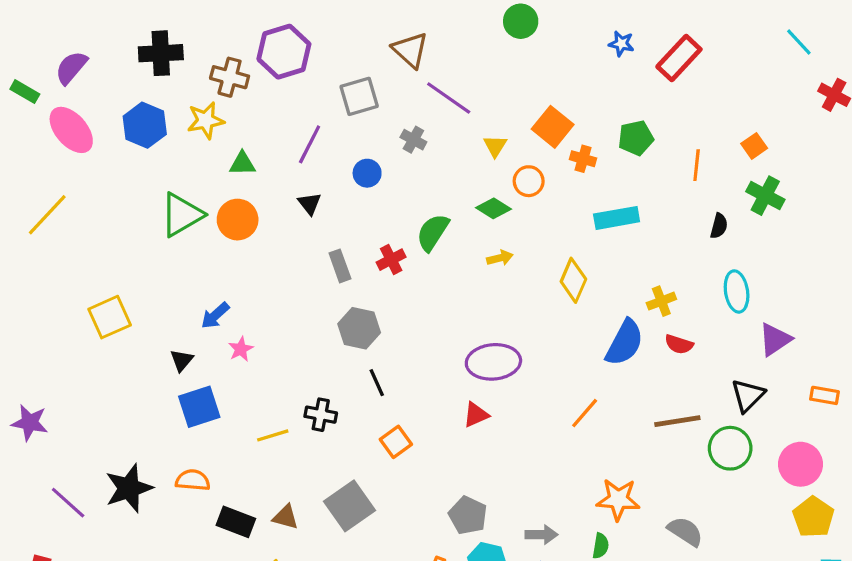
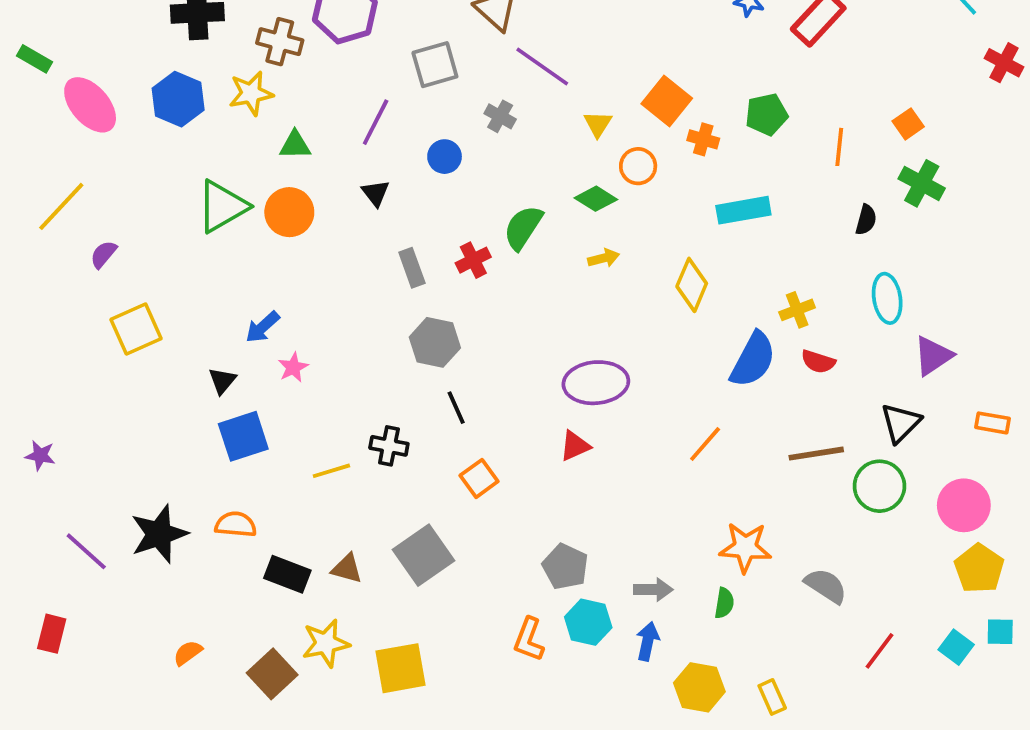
purple semicircle: (71, 68) -> (103, 254), moved, size x0.7
purple star: (30, 423) -> (40, 455), size x0.7

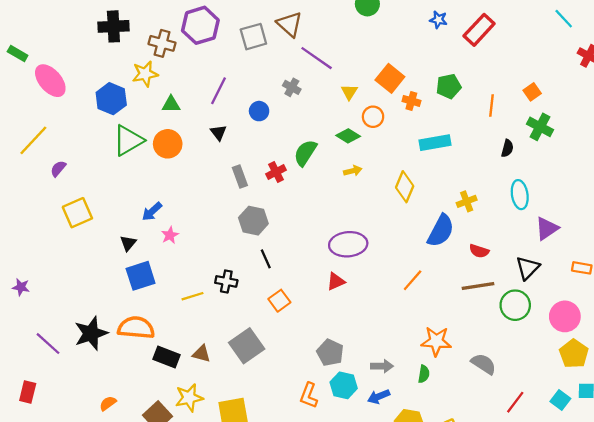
gray square: (435, 65) -> (253, 37), moved
blue hexagon: (178, 99) -> (111, 99), moved
red semicircle: (818, 362) -> (479, 251), moved
orange semicircle: (236, 524) -> (136, 328), size x1.5
blue arrow: (648, 641) -> (379, 397), turned -125

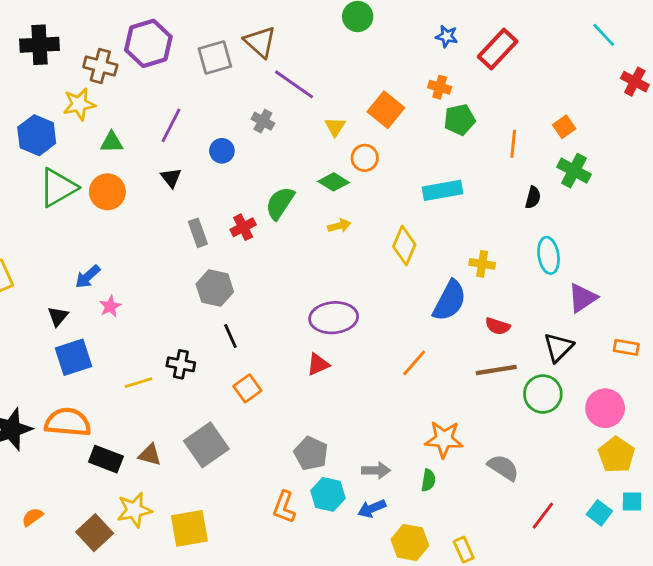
orange cross: (411, 101) -> (440, 87), moved
yellow cross: (467, 201) -> (482, 264), turned 30

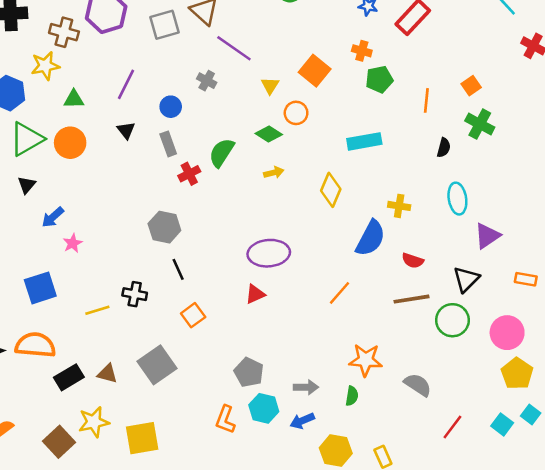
gray rectangle: (198, 233) -> (168, 144), moved
black triangle: (58, 316) -> (27, 185), moved
black rectangle: (106, 459) -> (69, 377), turned -52
cyan square: (632, 501) -> (531, 415), turned 36

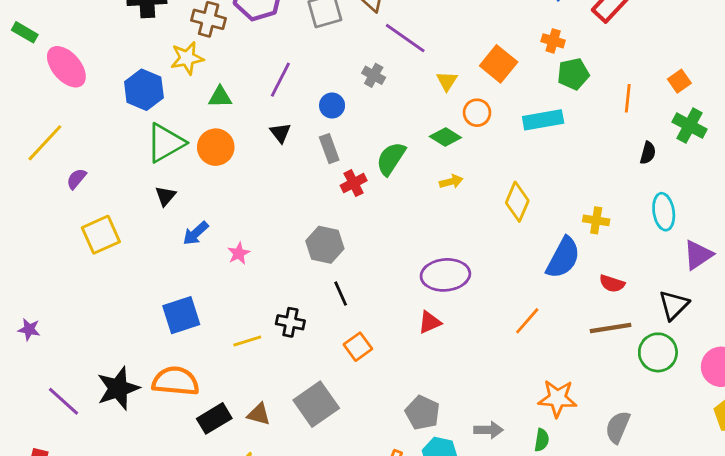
cyan rectangle: (364, 141) -> (543, 120), moved
pink star: (73, 243) -> (239, 253), moved
gray semicircle: (418, 385) -> (618, 427), turned -100

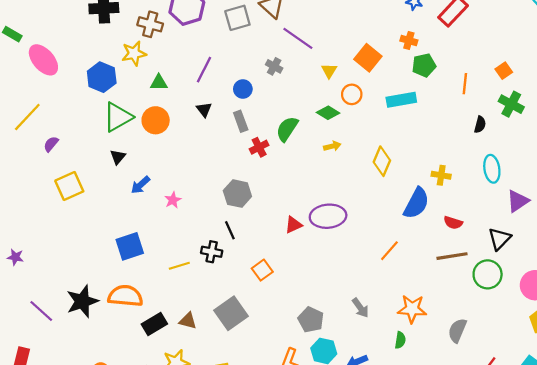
black line: (341, 294) -> (230, 230), moved
red triangle: (430, 322) -> (294, 225), moved
gray arrow: (489, 430) -> (360, 308), moved, turned 54

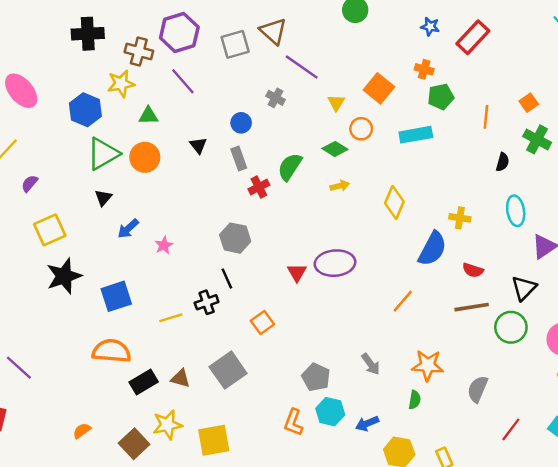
purple line: (204, 70) -> (183, 81), moved, turned -68
red triangle: (294, 225) -> (297, 273), turned -36
black cross: (212, 252) -> (207, 302), turned -30
black star: (82, 301) -> (64, 276), moved

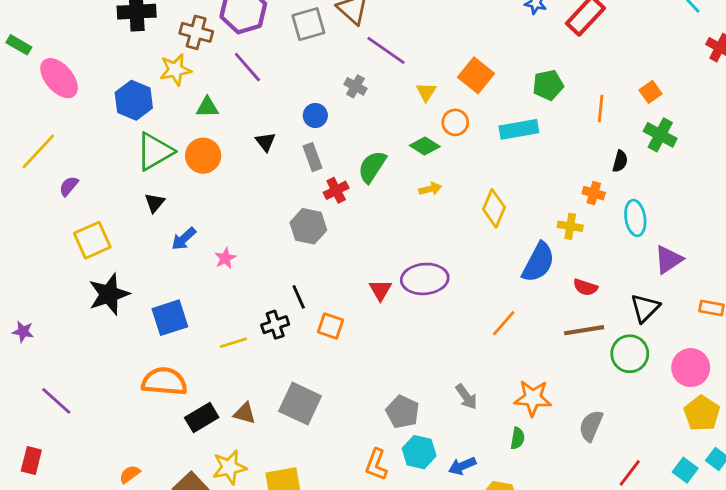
orange cross: (424, 69) -> (594, 193), moved
gray hexagon: (235, 238) -> (308, 226), moved
orange square: (262, 323) -> (331, 326), moved, turned -35
gray square: (228, 370) -> (300, 404), turned -30

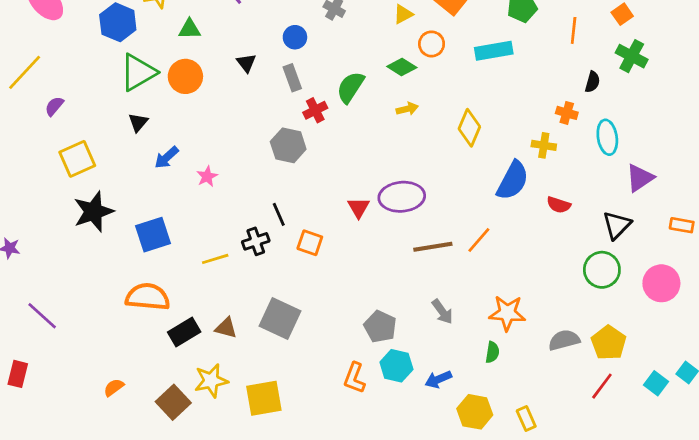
yellow triangle: (426, 92) -> (403, 14), turned 30
brown line: (584, 330) -> (433, 247), moved
yellow pentagon: (702, 413) -> (609, 343), moved
gray semicircle: (591, 426) -> (564, 340), turned 52

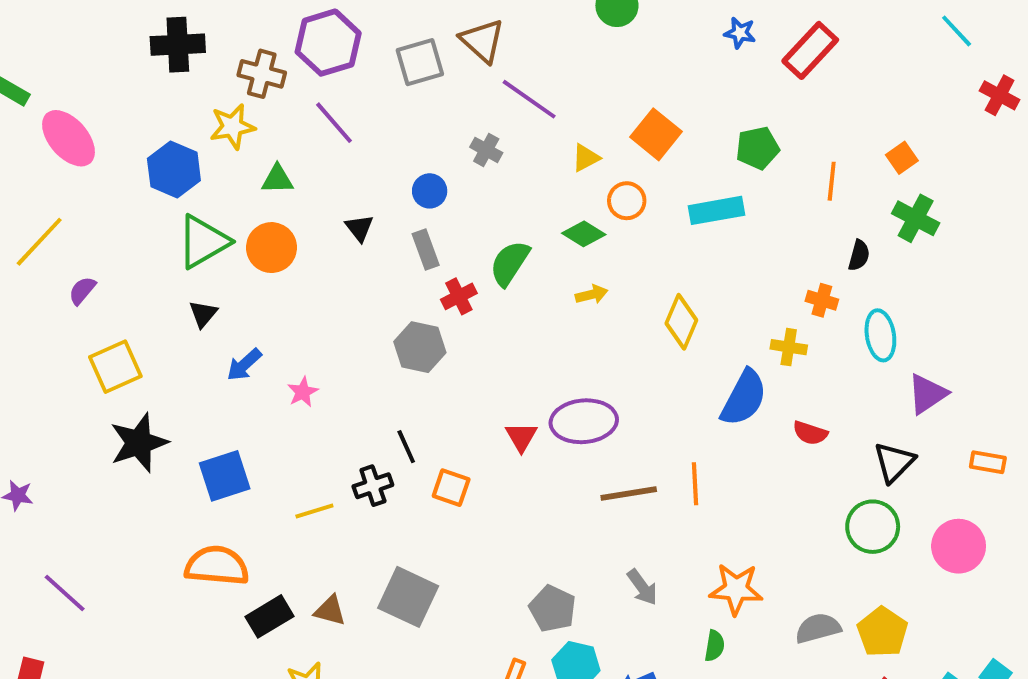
orange line: (479, 240) -> (695, 484), turned -44

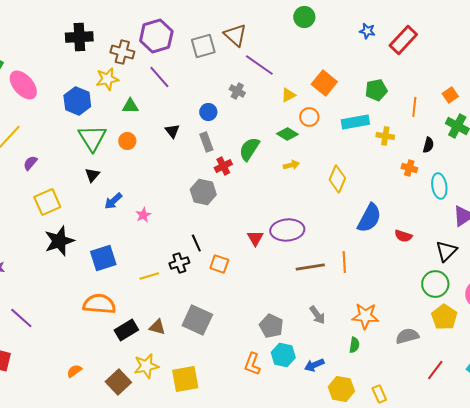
green triangle: (203, 242) -> (92, 138), turned -32
orange circle: (271, 248) -> (127, 141), size x0.7
yellow cross: (789, 347) -> (385, 136), moved
yellow pentagon: (882, 632) -> (444, 317), moved

